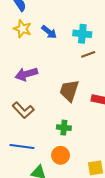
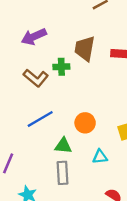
green cross: (64, 128) -> (61, 67), moved
blue line: (22, 147) -> (40, 119), turned -30

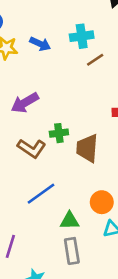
brown trapezoid: (85, 49) -> (87, 148), moved
orange circle: (85, 123) -> (102, 202), moved

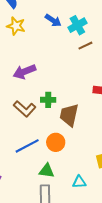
cyan cross: (82, 36) -> (77, 25), turned -30
blue arrow: (40, 44) -> (53, 20), moved
orange circle: (102, 202) -> (56, 142), moved

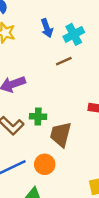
blue arrow: (53, 20) -> (47, 28), turned 35
brown line: (85, 46) -> (64, 61), moved

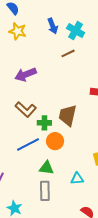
cyan cross: (74, 34) -> (76, 31), turned -30
green cross: (38, 116) -> (44, 123), moved

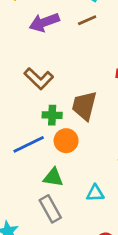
purple arrow: (26, 74) -> (44, 22), moved
brown L-shape: (26, 109) -> (39, 79), moved
gray rectangle: (45, 191) -> (50, 209), turned -30

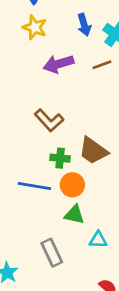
brown trapezoid: (84, 106) -> (93, 151), turned -72
blue line: (29, 144) -> (34, 186), turned 32
green triangle: (53, 177) -> (74, 215), moved

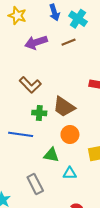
orange circle: (72, 185) -> (70, 135), moved

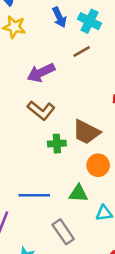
purple arrow: (36, 42) -> (41, 73), moved
blue line: (21, 134) -> (34, 195), moved

